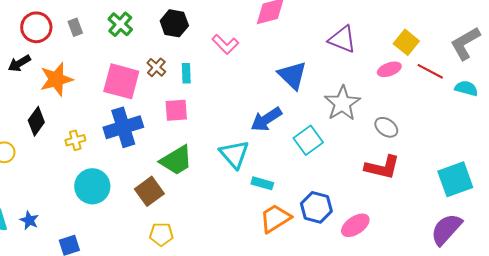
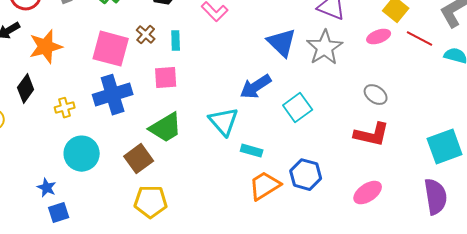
gray star: (342, 103) -> (325, 48), moved
blue star: (29, 220) -> (47, 188), moved
pink ellipse: (355, 225) -> (368, 193), moved
purple semicircle: (446, 229) -> (436, 197), turned 129
yellow pentagon: (161, 234) -> (151, 202), size x1.4

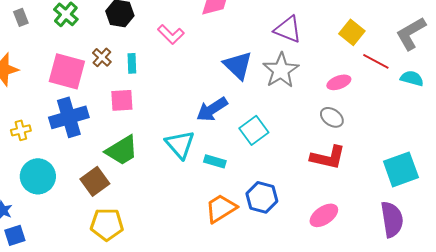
pink ellipse: (379, 37) -> (339, 82), moved
cyan rectangle: (252, 151) -> (215, 161), moved

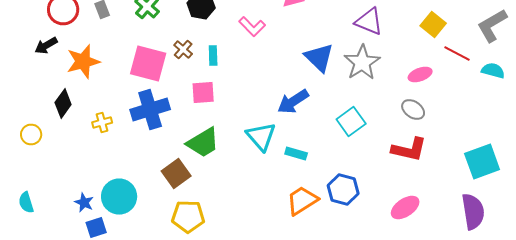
cyan square: (254, 130) -> (351, 122), moved
cyan circle: (38, 176) -> (119, 196), moved

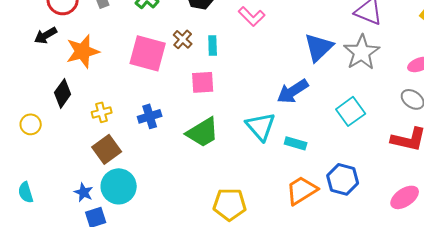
blue triangle: (319, 58) -> (319, 47), turned 32
blue cross: (150, 110) -> (150, 116), moved, size x0.6
brown square: (176, 174) -> (107, 149), moved
yellow pentagon: (188, 216) -> (230, 204), moved

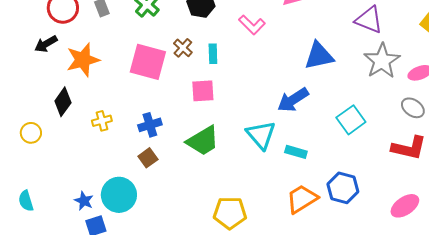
blue triangle: (319, 47) -> (319, 56), turned 32
gray star: (362, 52) -> (382, 61), moved
brown square: (107, 149) -> (148, 158), moved, size x0.7

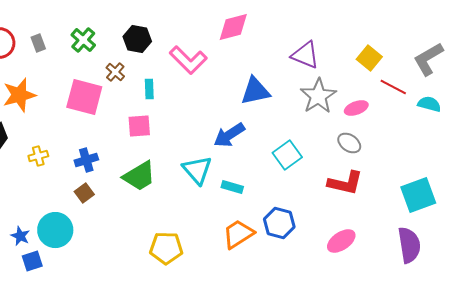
pink L-shape: (252, 25) -> (188, 60), size x1.4
brown cross: (183, 48) -> (115, 72), moved

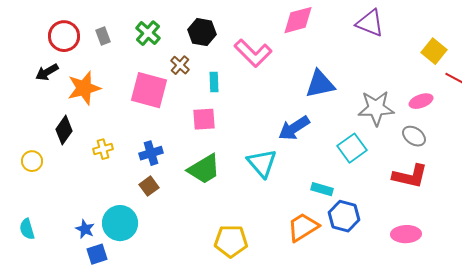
purple triangle: (305, 55) -> (370, 23), moved
gray star: (318, 96) -> (376, 108), moved, turned 30
cyan rectangle: (232, 187) -> (322, 189), moved
pink ellipse: (341, 241) -> (406, 234), turned 32

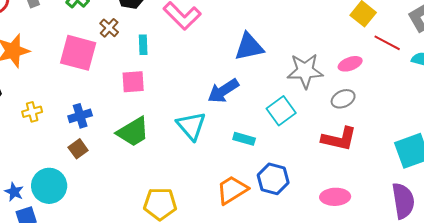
gray ellipse: (414, 136) -> (343, 99), turned -60
cyan rectangle: (322, 189) -> (244, 139), moved

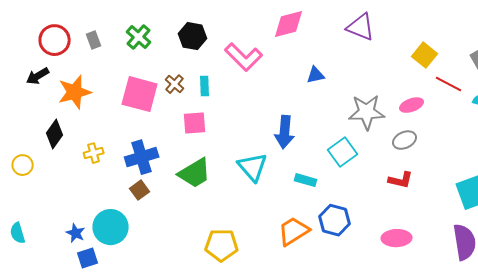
brown cross: (109, 28) -> (175, 84), moved
blue triangle: (249, 47) -> (316, 75), moved, size x0.6
blue arrow: (223, 91) -> (285, 132), turned -52
blue cross: (80, 116) -> (142, 157), size x1.4
red L-shape: (339, 139) -> (401, 180), size x0.7

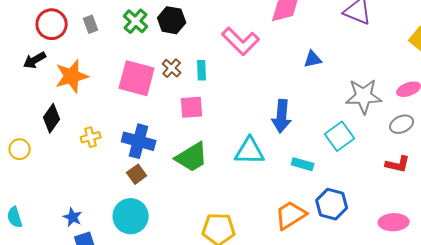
black hexagon: (193, 36) -> (172, 20), moved
blue cross: (142, 157) -> (139, 141), turned 32
cyan triangle: (253, 167) -> (250, 151), turned -48
cyan circle: (111, 227) -> (131, 216), moved

